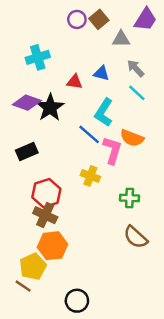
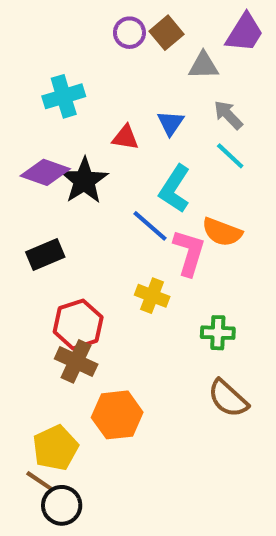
blue triangle: (101, 73) -> (171, 123), turned 49
orange hexagon: (52, 246) -> (117, 415), moved
black circle: (77, 301) -> (62, 505), moved

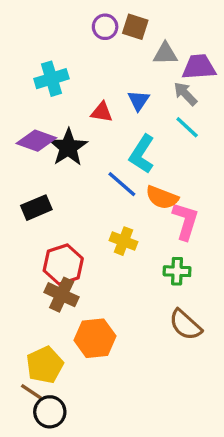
brown square: (166, 33) -> (135, 27), turned -32
purple trapezoid: (245, 33) -> (199, 67), moved, turned -126
orange semicircle: (222, 232) -> (162, 198), moved
pink L-shape: (189, 253) -> (185, 221), moved

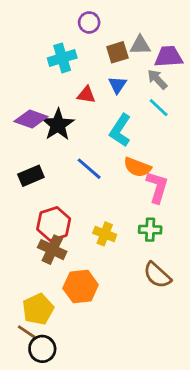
brown square: (135, 27) -> (117, 52), moved, turned -35
cyan cross: (51, 79) -> (62, 58), moved
blue line: (122, 184) -> (89, 169), moved
yellow cross: (123, 241) -> (105, 234), moved

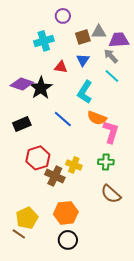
brown cross: (52, 250) -> (55, 176), moved
orange hexagon: (81, 286) -> (66, 213), moved
black circle: (42, 349) -> (68, 240), moved

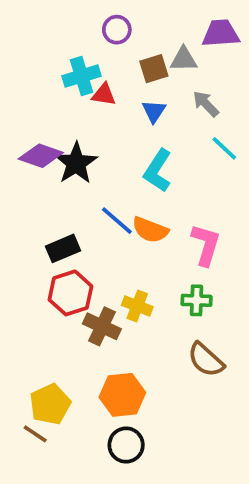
purple trapezoid: (119, 40) -> (221, 33), moved
red triangle: (61, 67) -> (104, 95), moved
cyan line: (112, 76) -> (224, 148), moved
orange semicircle: (97, 118) -> (150, 230), moved
black rectangle: (22, 124) -> (63, 248), moved

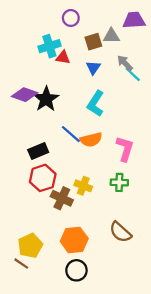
cyan line: (224, 148) -> (133, 74), moved
orange semicircle: (150, 230) -> (91, 140), turned -35
brown semicircle: (206, 360) -> (120, 232), moved

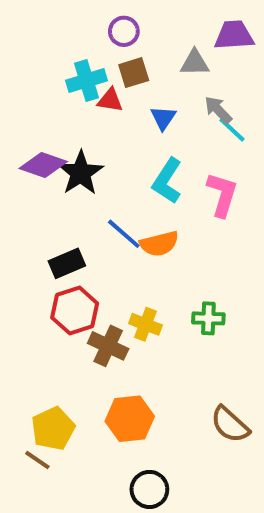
brown square: (93, 42) -> (134, 73), moved
pink L-shape: (125, 149) -> (222, 195), moved
brown semicircle: (120, 232) -> (230, 425), moved
black circle: (76, 270) -> (149, 489), moved

